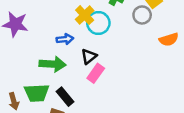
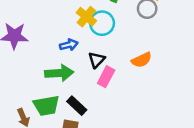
orange semicircle: (169, 39) -> (142, 60), moved

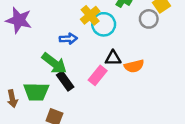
black triangle: (97, 60) -> (113, 58), moved, turned 35
green arrow: (59, 73) -> (54, 63), turned 30
black rectangle: (77, 106) -> (65, 81), moved

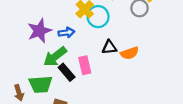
purple star: (19, 20) -> (39, 31), moved, turned -30
green arrow: (54, 63) -> (55, 57), turned 110
pink rectangle: (98, 75) -> (85, 65), moved, turned -48

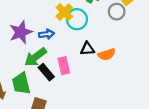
green trapezoid: (40, 84) -> (21, 83), turned 80

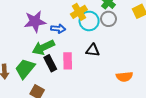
gray circle: (117, 12) -> (109, 19), moved
orange semicircle: (107, 54) -> (124, 77), moved
green trapezoid: (21, 83) -> (25, 69), turned 40

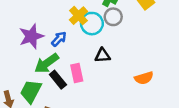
blue arrow: (58, 29) -> (59, 39), turned -40

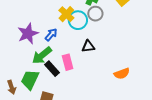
orange semicircle: (144, 78) -> (122, 74), moved

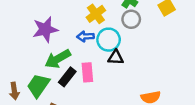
cyan circle: (78, 20) -> (109, 40), moved
blue arrow: (51, 35) -> (85, 36), moved, turned -144
black rectangle: (52, 69) -> (67, 77), turned 70

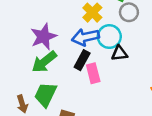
blue arrow: (85, 36) -> (85, 37), size x1.5
green arrow: (58, 59) -> (44, 62), moved
black rectangle: (67, 77) -> (82, 60), moved

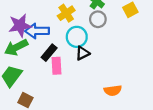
blue arrow: (85, 37) -> (37, 31), moved
black triangle: (119, 53) -> (83, 53), turned -32

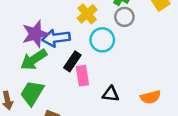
black triangle: (83, 53) -> (111, 94), moved, turned 40

